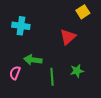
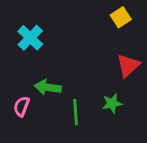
cyan cross: (21, 26) -> (30, 38), turned 36
red triangle: (68, 37) -> (128, 65), moved

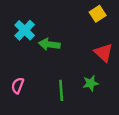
red triangle: (128, 65) -> (104, 53), turned -36
green arrow: (48, 87) -> (49, 44), moved

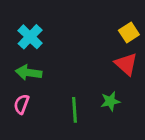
yellow square: (98, 14) -> (129, 33), moved
green arrow: (49, 44) -> (29, 73), moved

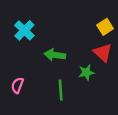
green arrow: (29, 73) -> (55, 55), moved
green star: (110, 101) -> (86, 73), moved

